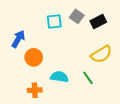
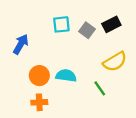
gray square: (77, 16) -> (87, 30), moved
orange circle: (34, 57) -> (39, 76), moved
cyan semicircle: (59, 77) -> (66, 76), moved

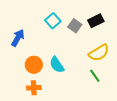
cyan square: (61, 24) -> (53, 21), turned -35
cyan semicircle: (66, 76) -> (57, 65), turned -132
green line: (100, 88) -> (95, 76), moved

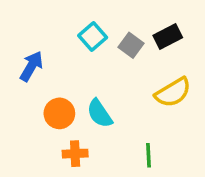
green line: (95, 76) -> (149, 155), moved, turned 32
orange cross: (34, 88) -> (75, 154), moved

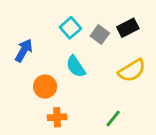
cyan semicircle: (100, 113) -> (76, 66), moved
green line: (149, 155) -> (113, 119), turned 42

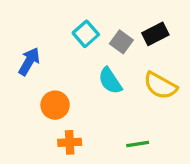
cyan semicircle: (76, 66) -> (110, 81), moved
yellow semicircle: (132, 71) -> (160, 86), turned 60
green line: (113, 119) -> (138, 144), turned 42

